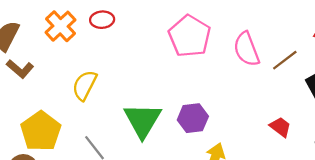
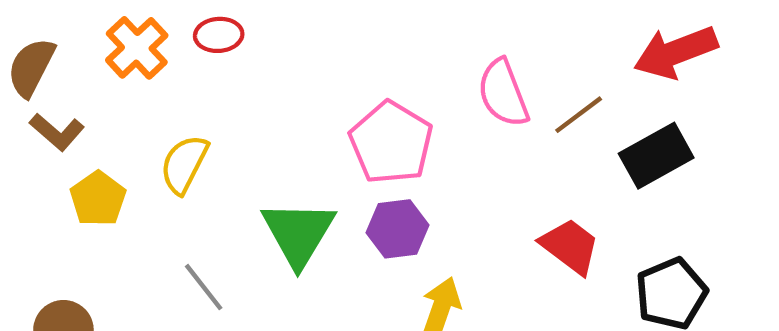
pink pentagon: (190, 36) -> (391, 143), moved
red trapezoid: (280, 127) -> (570, 246), size x1.4
yellow pentagon: (41, 131) -> (98, 199), moved, size x0.7

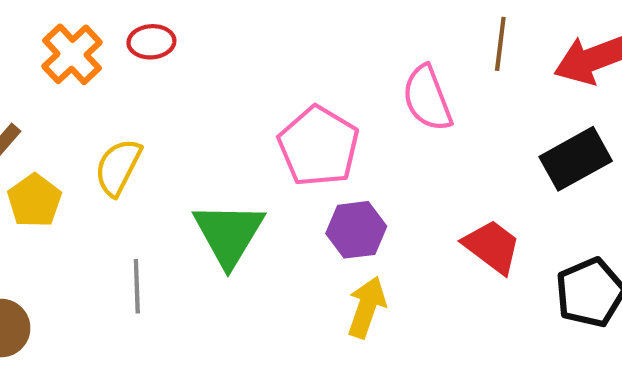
brown line: (579, 115) -> (500, 44), moved, turned -46
purple hexagon: (398, 229) -> (356, 230), moved
gray line: (204, 287) -> (137, 286), turned 36

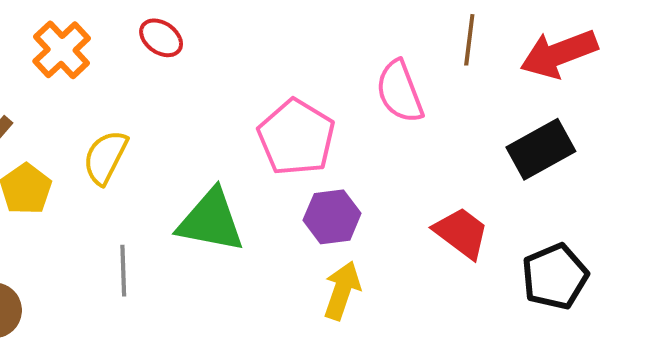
red ellipse: (151, 42) -> (161, 38), moved, turned 39
green triangle: (229, 234) -> (211, 221), turned -50

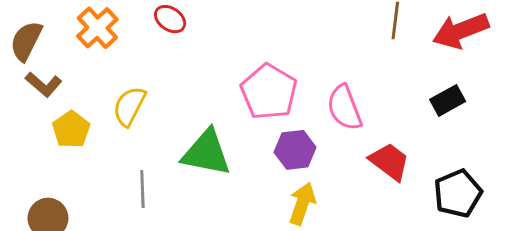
pink semicircle: (400, 92) -> (344, 108), moved
black rectangle: (541, 149) -> (448, 100), size x0.7

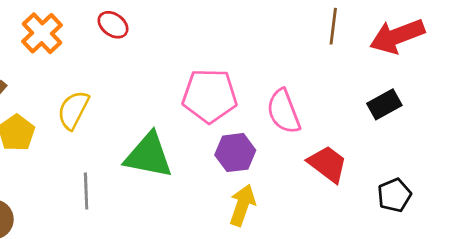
pink pentagon: (269, 92) -> (210, 96), turned -30
black pentagon: (458, 193) -> (394, 195), size x0.7

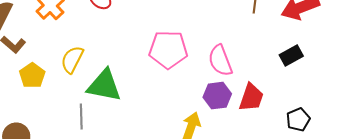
purple hexagon: (235, 153) -> (217, 96), moved
green triangle: (149, 155) -> (104, 86), moved
red trapezoid: (328, 164) -> (251, 98), turned 72

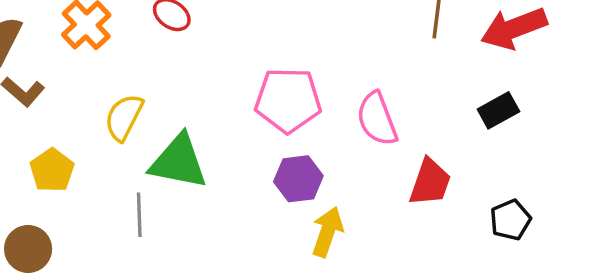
yellow pentagon: (32, 76) -> (52, 170), moved
purple hexagon: (217, 96) -> (298, 179), moved

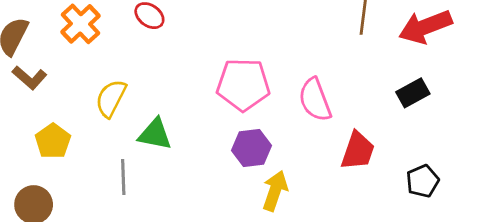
green triangle: (179, 162) -> (155, 134), size x0.7

